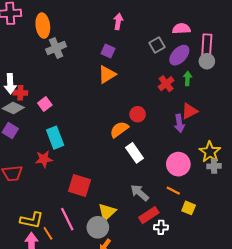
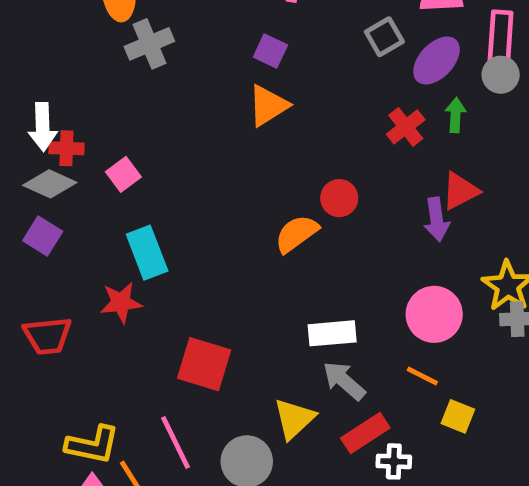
white rectangle: (135, 153) -> (332, 333), moved, turned -60
yellow triangle: (107, 212) -> (294, 419), moved

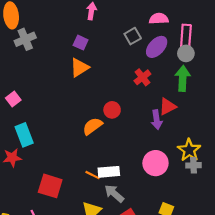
green arrow: (456, 115) -> (183, 78), moved, size x1.6
orange line: (422, 376) -> (93, 175), moved

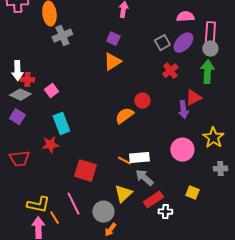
gray square: (133, 36) -> (162, 43), moved
gray cross: (194, 165) -> (220, 169), moved

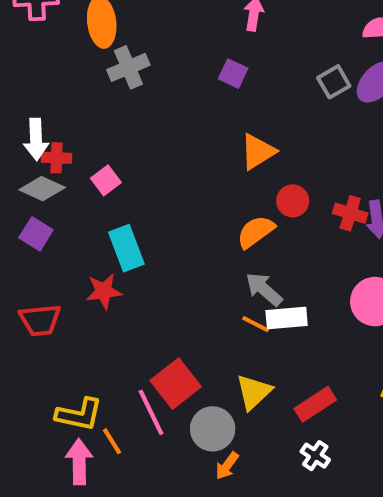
orange triangle: (112, 62) -> (258, 152), moved
red cross: (170, 71) -> (350, 213), moved, turned -35
red square: (85, 171) -> (176, 384), moved, turned 35
gray arrow: (144, 178) -> (264, 289), moved
white cross: (165, 212) -> (315, 456), moved, turned 32

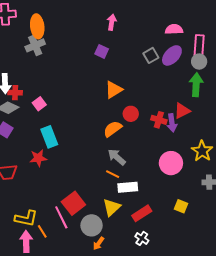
gray cross: (128, 67) -> (35, 45), moved
white rectangle: (287, 318) -> (128, 187), moved

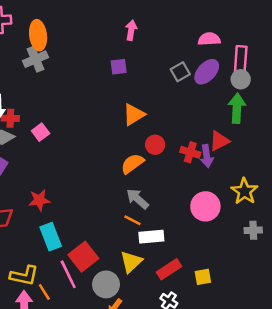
purple square: (102, 51) -> (119, 67), turned -32
cyan rectangle: (49, 137) -> (51, 237), moved
yellow square: (181, 206) -> (203, 277), moved, turned -32

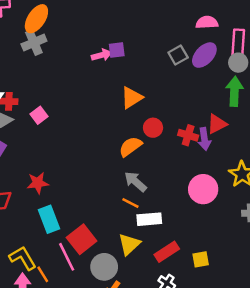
pink arrow: (131, 30) -> (102, 55), moved, turned 66
orange ellipse: (38, 35) -> (36, 19), turned 40
yellow L-shape: (24, 276) -> (23, 258), turned -132

